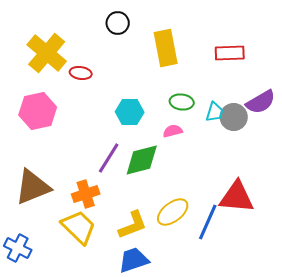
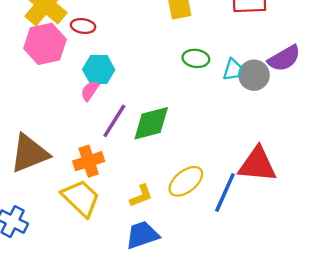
pink hexagon: (38, 111) -> (45, 44), moved
cyan hexagon: (130, 112) -> (99, 70), moved
pink semicircle: (173, 131) -> (90, 91), moved, turned -42
yellow L-shape: (133, 225) -> (141, 196), size x0.7

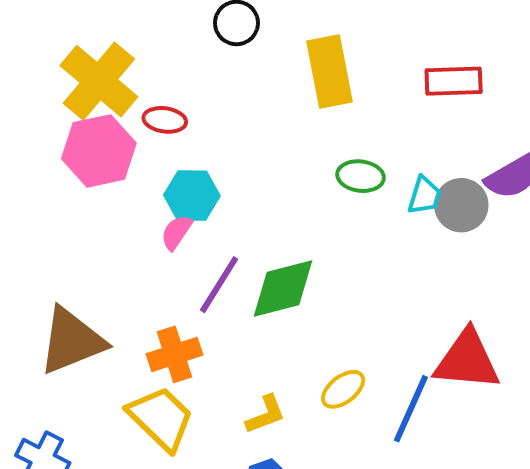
yellow ellipse: (186, 181) -> (343, 389), size x0.7

